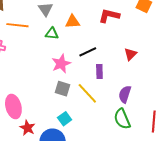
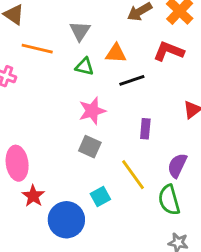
black line: (88, 52) -> (132, 80), moved
yellow line: (87, 93) -> (133, 175), moved
cyan square: (65, 119) -> (100, 196), moved

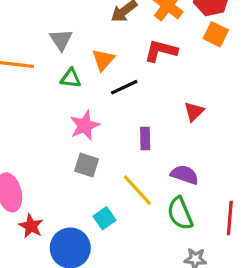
orange triangle: (116, 53) -> (103, 60), turned -45
purple semicircle: (177, 166) -> (185, 175), turned 90

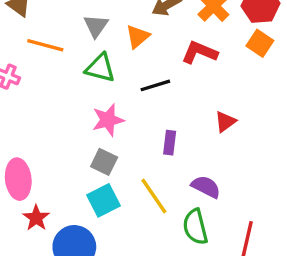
orange triangle: (103, 60) -> (138, 37), moved
green triangle: (71, 78) -> (100, 68), size x1.4
cyan square: (105, 218) -> (103, 200), moved, size x1.4

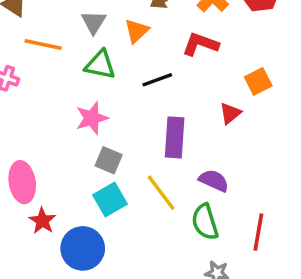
orange square: (260, 43) -> (258, 81), moved, turned 32
pink star: (108, 120) -> (92, 118), moved
purple rectangle: (170, 143) -> (175, 137), size x1.6

